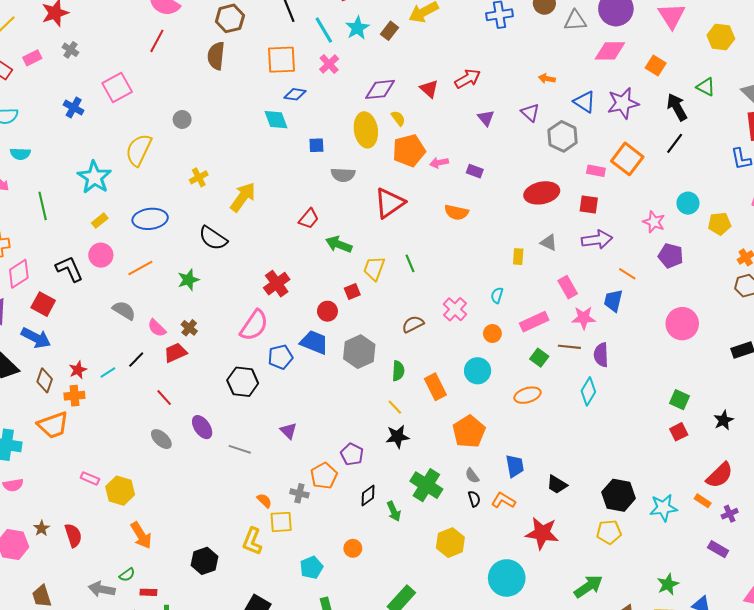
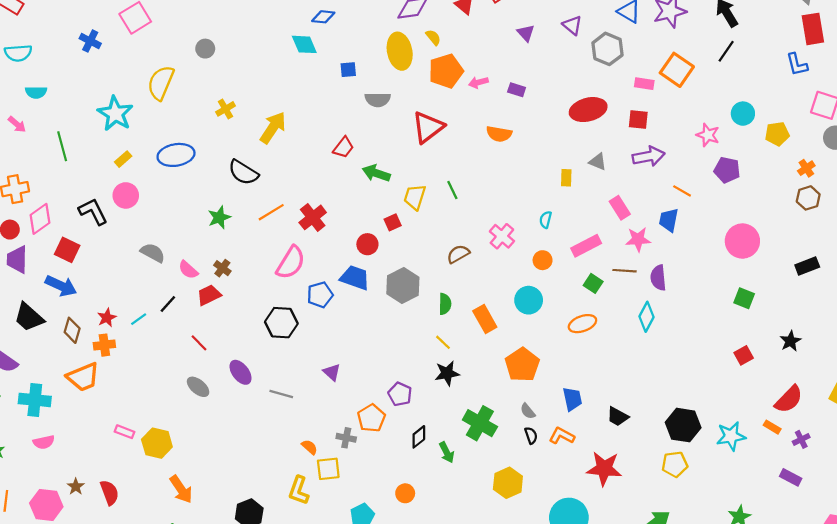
orange line: (140, 268) -> (271, 212), moved
green square: (679, 400) -> (744, 298), moved

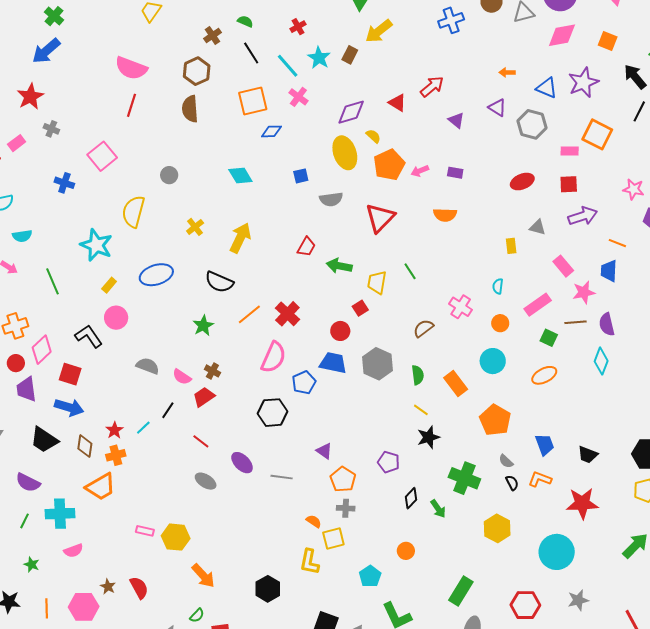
cyan diamond: (304, 44) -> (240, 176), moved
red ellipse: (588, 110) -> (522, 182), size x0.7
orange pentagon: (371, 418) -> (343, 479), moved

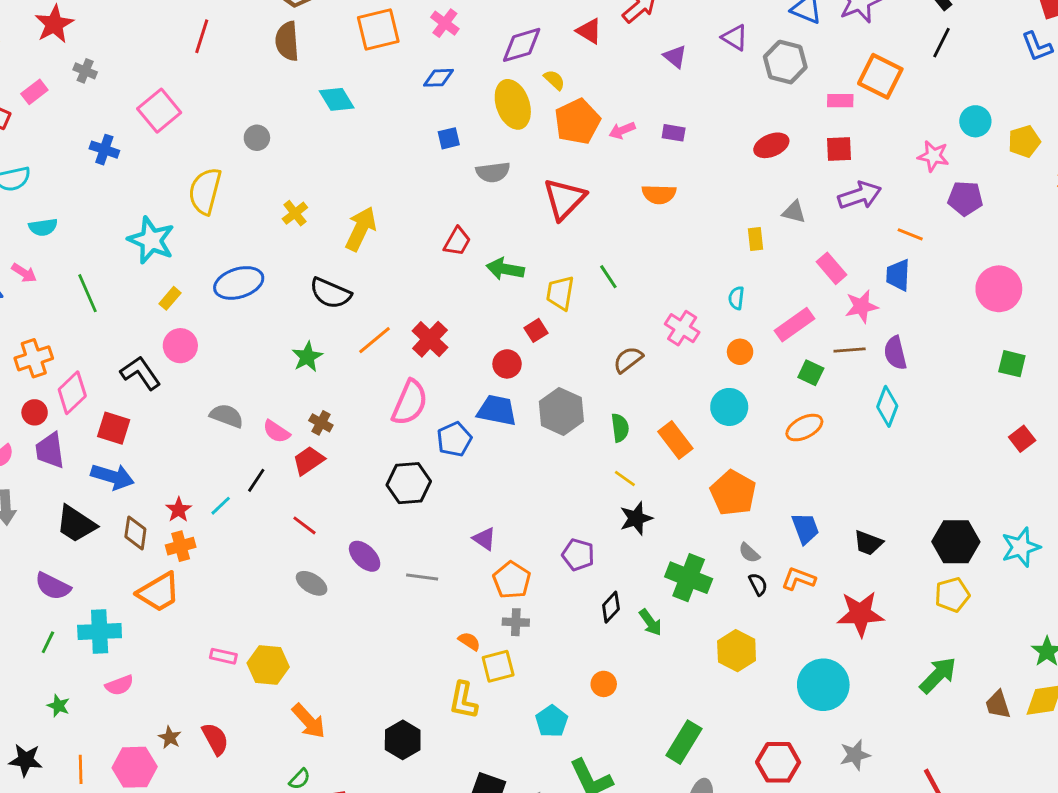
blue diamond: (272, 131) -> (438, 78), moved
cyan diamond: (240, 176) -> (337, 99), moved

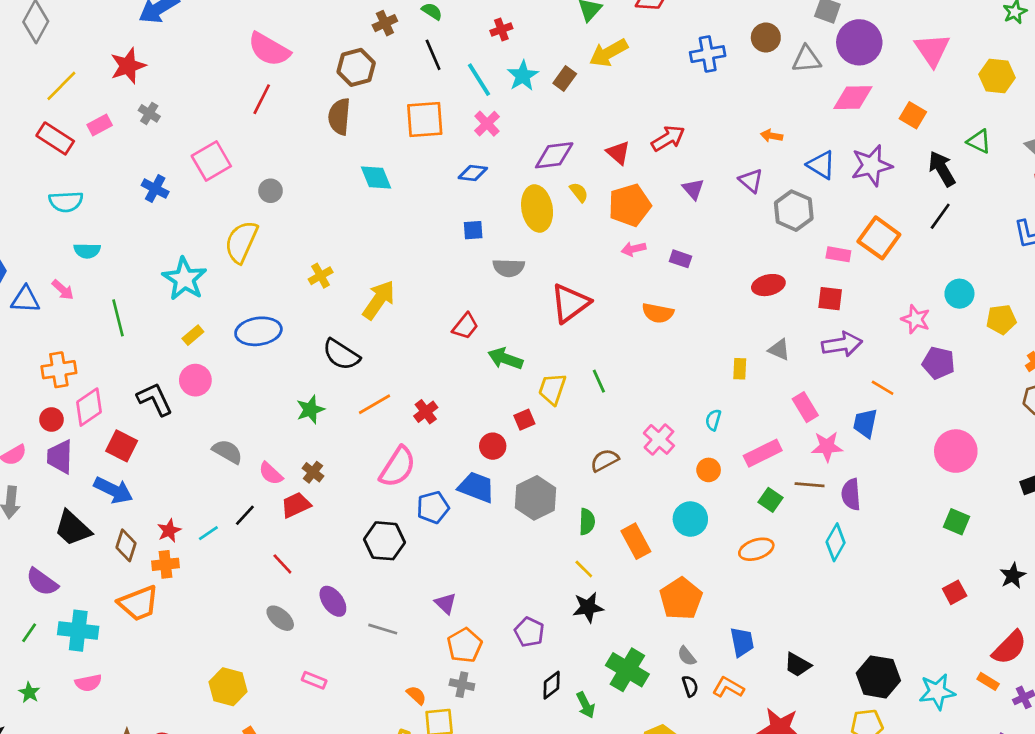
orange pentagon: (577, 122) -> (630, 205), moved
gray circle: (257, 138) -> (270, 191), moved
red cross: (430, 339) -> (426, 412), size x0.7
pink rectangle: (223, 656) -> (314, 680), moved

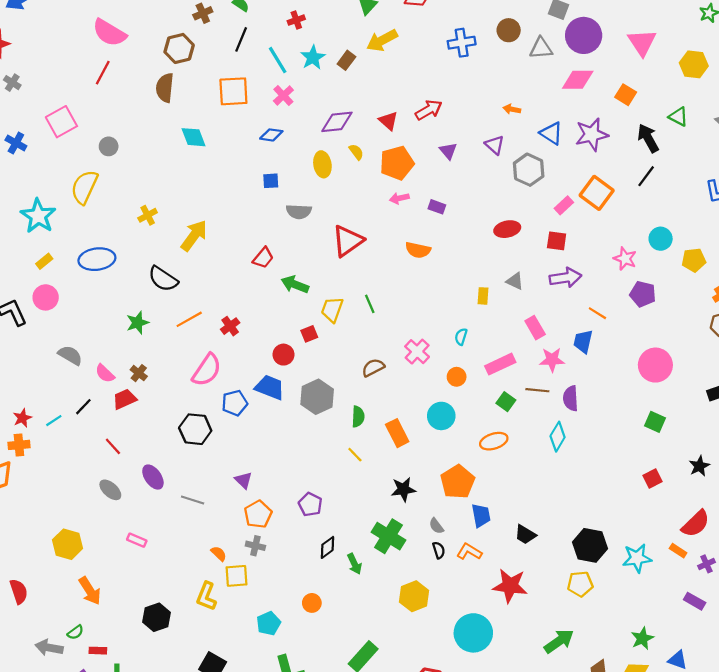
black line: (433, 55) -> (241, 39), turned 45
yellow ellipse: (537, 208) -> (322, 164), size x0.7
pink rectangle: (838, 254) -> (564, 205), turned -54
orange pentagon: (681, 599) -> (458, 482), moved
black star: (588, 607) -> (403, 489), moved

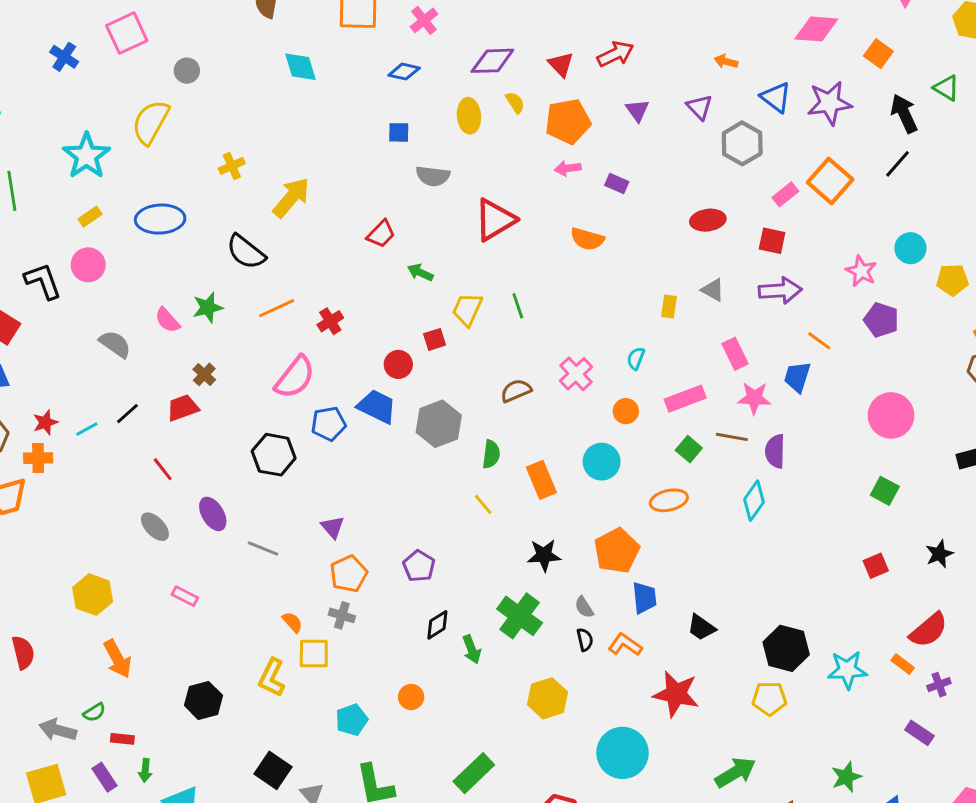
green arrow: (295, 284) -> (420, 272), size x0.7
pink semicircle: (105, 373) -> (167, 320), moved

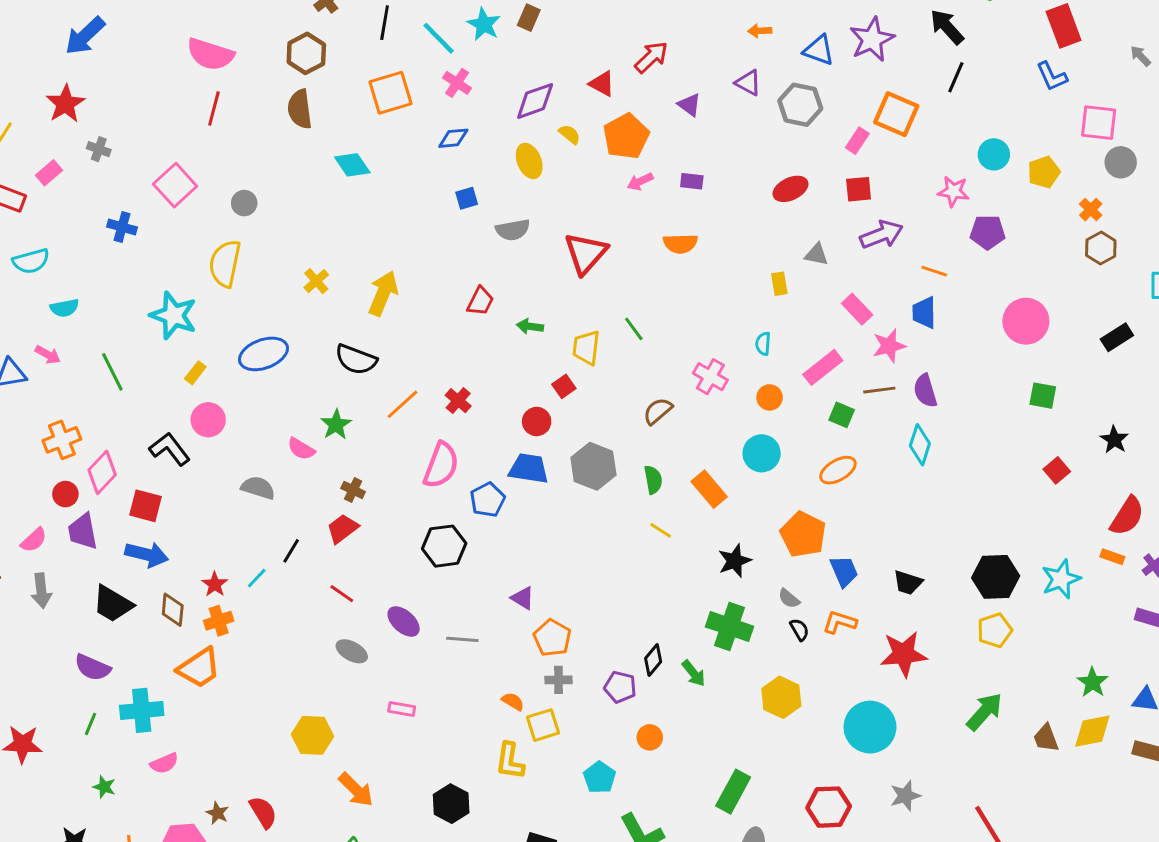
purple pentagon: (419, 566) -> (620, 687), moved

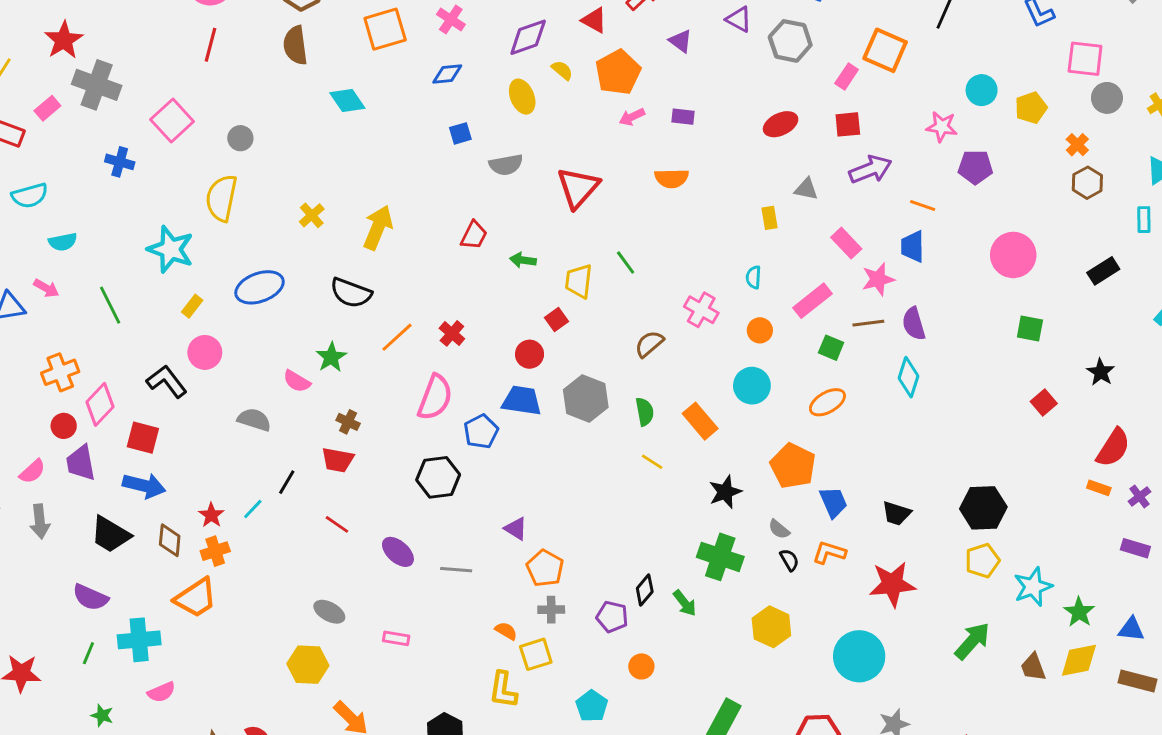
gray cross: (99, 149) -> (97, 85), size x2.0
red trapezoid: (342, 529) -> (338, 460), turned -132
cyan star: (1061, 579) -> (1033, 587), moved
gray ellipse: (352, 651) -> (329, 612), moved

